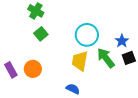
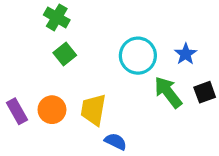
blue star: (122, 41) -> (186, 54), moved
yellow trapezoid: (80, 61) -> (93, 110), moved

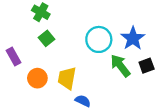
blue star: (186, 54) -> (133, 38), size x1.5
purple rectangle: (17, 111) -> (14, 57), moved

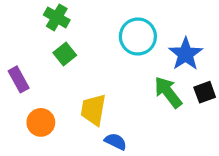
cyan circle: (99, 39) -> (138, 37), moved
orange circle: (37, 78) -> (41, 122), moved

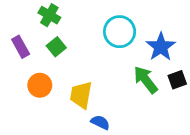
purple rectangle: (19, 79) -> (21, 47), moved
orange circle: (41, 122) -> (40, 85), moved

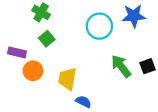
purple rectangle: (21, 47) -> (17, 52), moved, turned -48
blue star: (161, 47) -> (134, 16), moved, turned 30

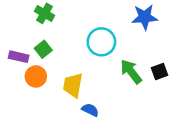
cyan circle: (99, 26) -> (101, 42), moved
green square: (47, 39) -> (43, 49), moved

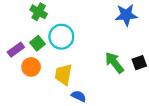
cyan circle: (101, 42) -> (61, 37), moved
purple rectangle: (19, 57) -> (16, 50), turned -49

